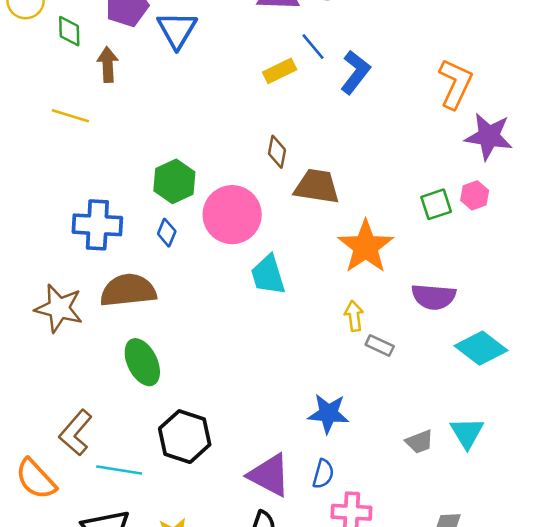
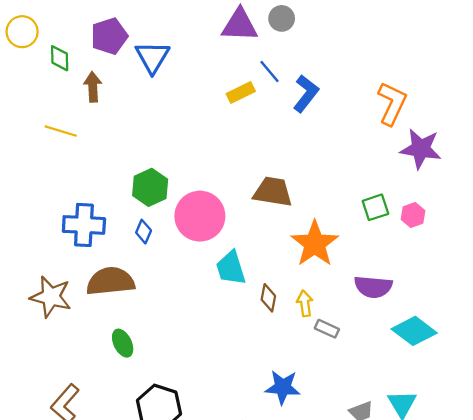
brown diamond: (277, 152) -> (268, 298), moved
pink hexagon: (475, 195) -> (413, 215), moved
green ellipse: (142, 362) -> (123, 343), size x0.7

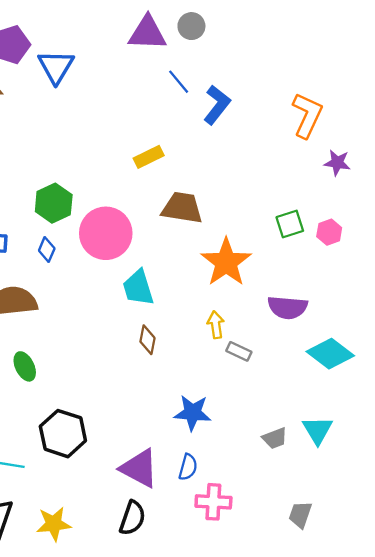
yellow rectangle: (241, 92) -> (149, 157), moved
purple star: (421, 149) -> (337, 163), size x0.6
brown diamond: (268, 298) -> (147, 340), moved

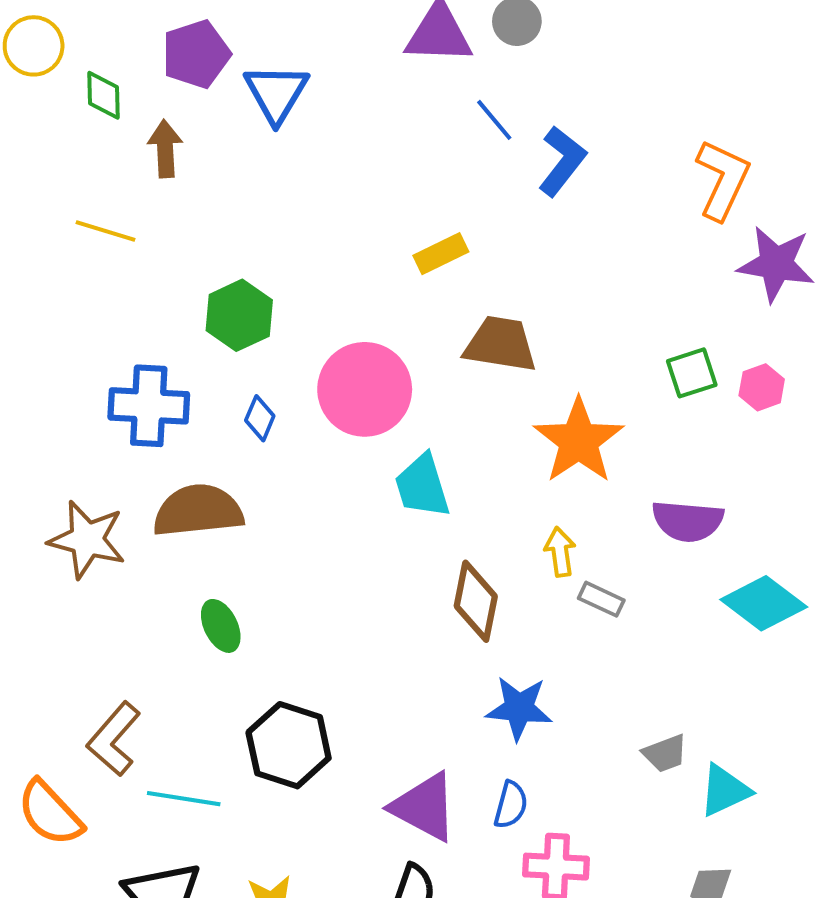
purple star: (337, 163) -> (776, 264), size x1.6
green hexagon: (54, 203) -> (239, 315), moved
brown diamond: (147, 340) -> (476, 601), moved, size x1.5
cyan triangle: (318, 430) -> (725, 790), moved, turned 36

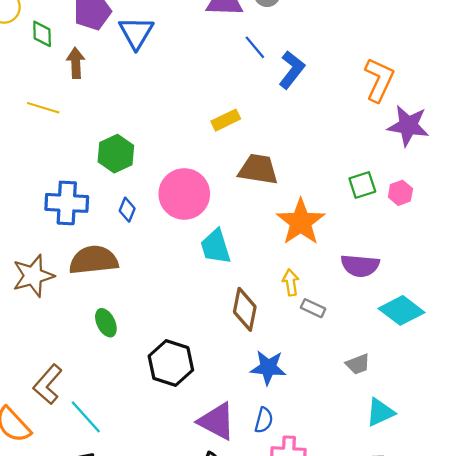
brown star: (87, 540) -> (33, 276), turned -30
black hexagon: (289, 745) -> (171, 363), moved
gray trapezoid: (665, 753) -> (358, 364), moved
cyan line: (184, 799) -> (86, 417), turned 39

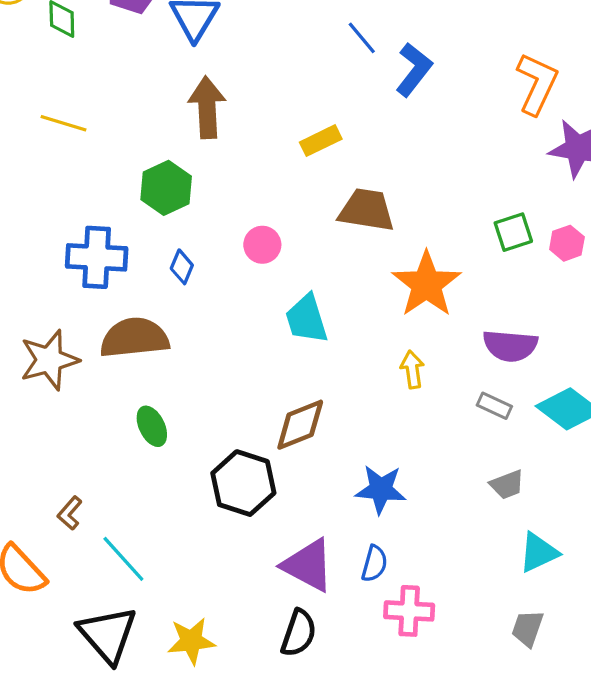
brown arrow: (76, 63) -> (207, 107), moved, size x1.4
pink circle: (184, 194) -> (262, 245), size x0.5
gray rectangle: (313, 308) -> (494, 406), moved
brown diamond: (245, 309) -> (300, 425), moved, turned 57
brown L-shape: (48, 384) -> (70, 513), size x0.6

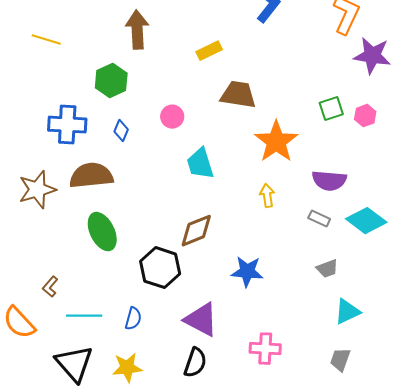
green ellipse: (152, 426) -> (102, 232), size x1.5
cyan line: (123, 559) -> (84, 316), turned -48
blue semicircle: (374, 564) -> (133, 319), moved

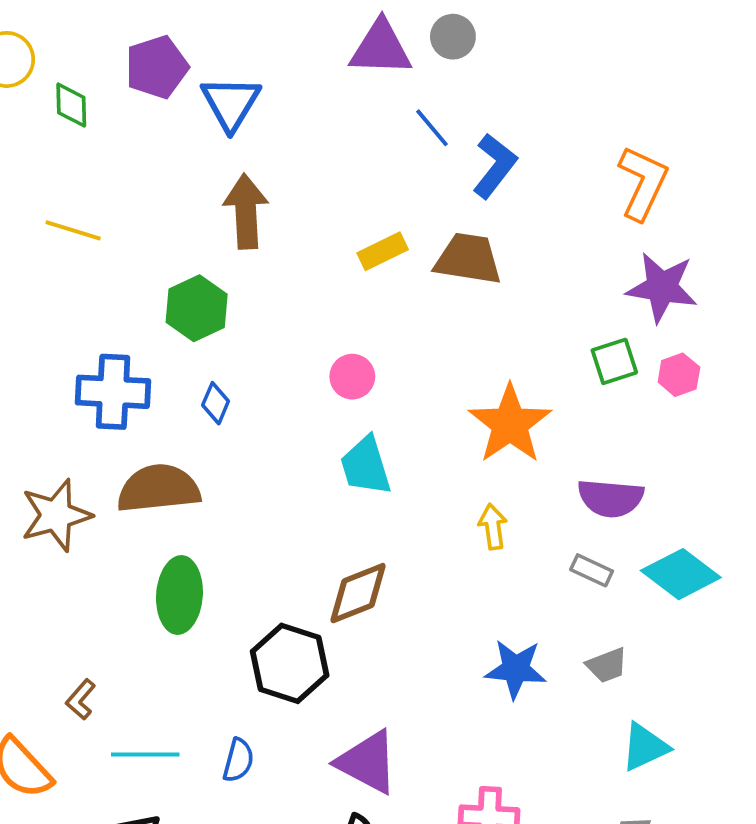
purple star: (372, 56) -> (662, 287), moved
brown trapezoid: (238, 95) -> (468, 259), moved
pink circle: (172, 117) -> (352, 377), moved
green ellipse: (102, 232) -> (179, 595), turned 30
blue star: (247, 272) -> (516, 669), moved

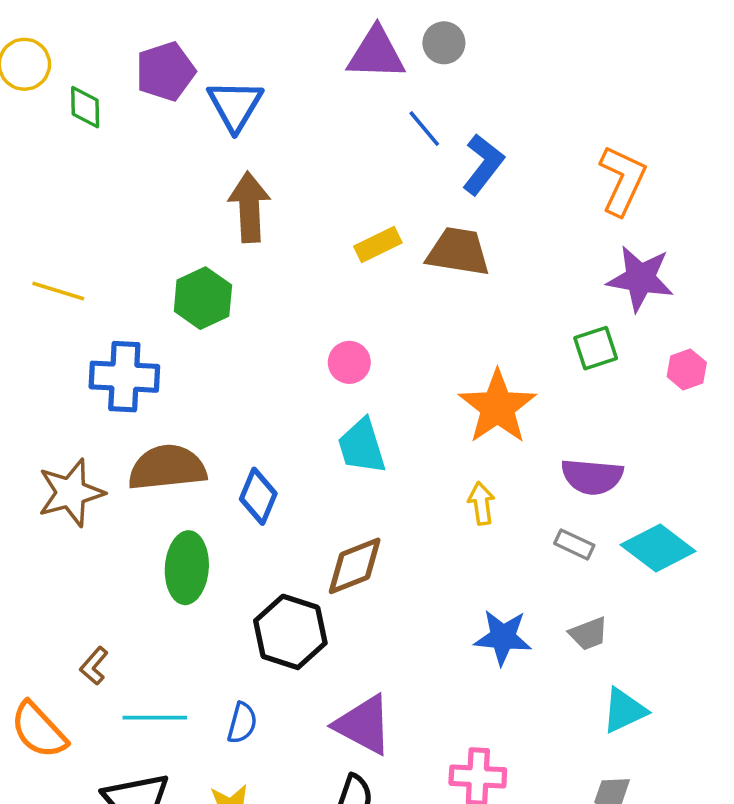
yellow line: (73, 230) -> (58, 291), moved
pink hexagon: (679, 375) -> (687, 370), moved
blue diamond: (216, 403) -> (258, 496), moved, size x1.4

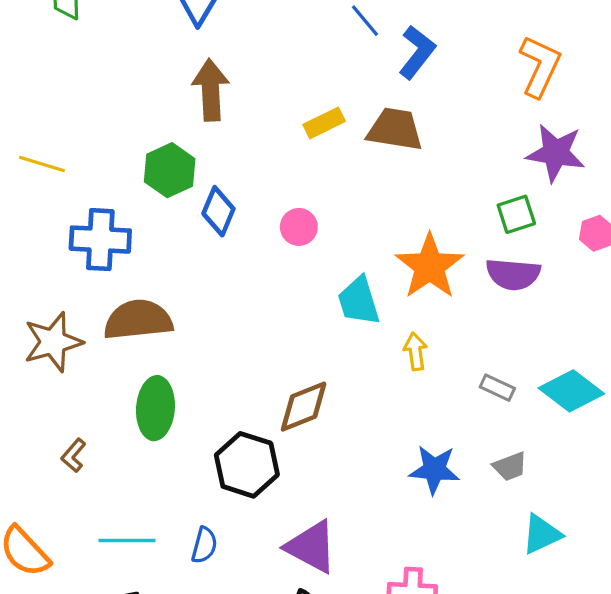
cyan trapezoid: (362, 446) -> (359, 301), moved
purple semicircle: (592, 477) -> (513, 274), moved
blue diamond: (258, 496) -> (218, 211), moved
brown L-shape: (94, 666) -> (74, 455), moved

